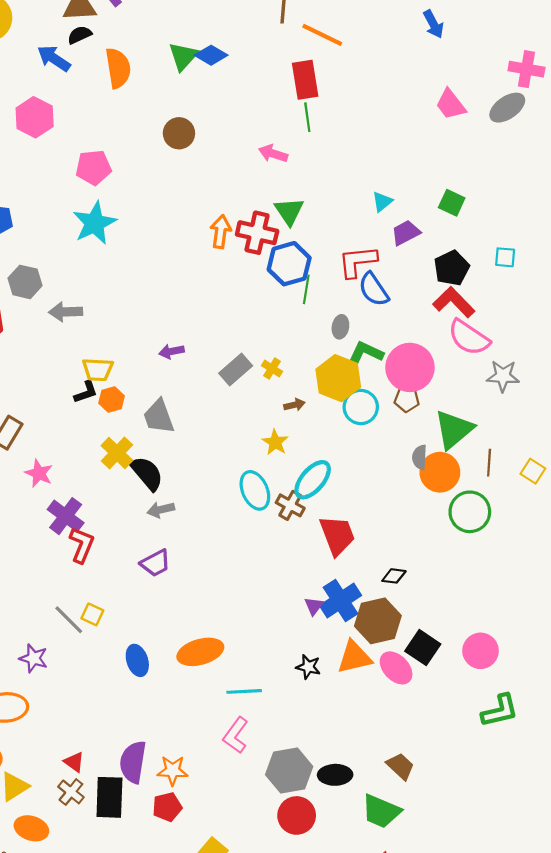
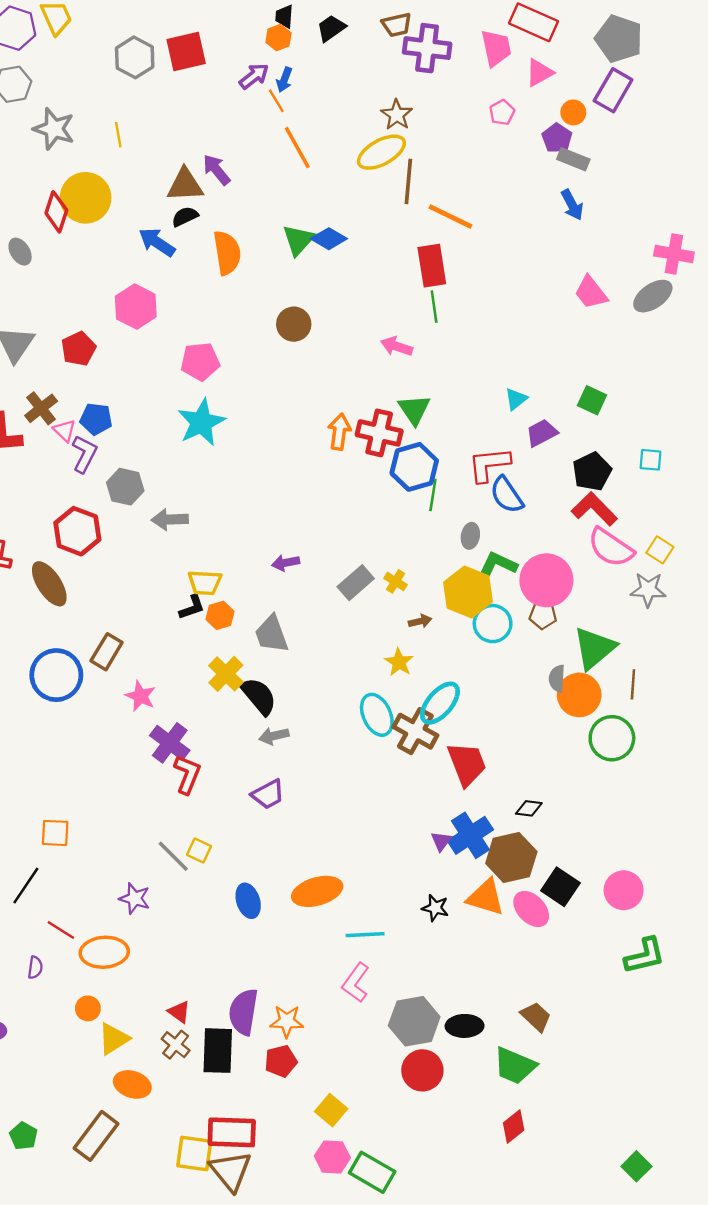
yellow square: (533, 471) -> (660, 550), moved
brown cross: (290, 505) -> (415, 731), size x1.4
orange triangle: (354, 657) -> (486, 897), turned 30

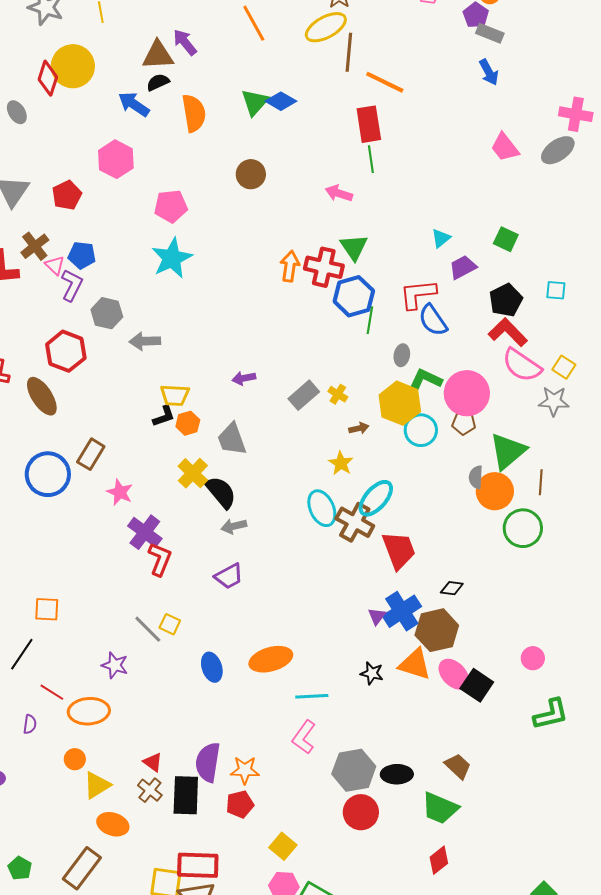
black square: (560, 887) -> (477, 685), moved
pink circle: (624, 890) -> (533, 658), size x0.7

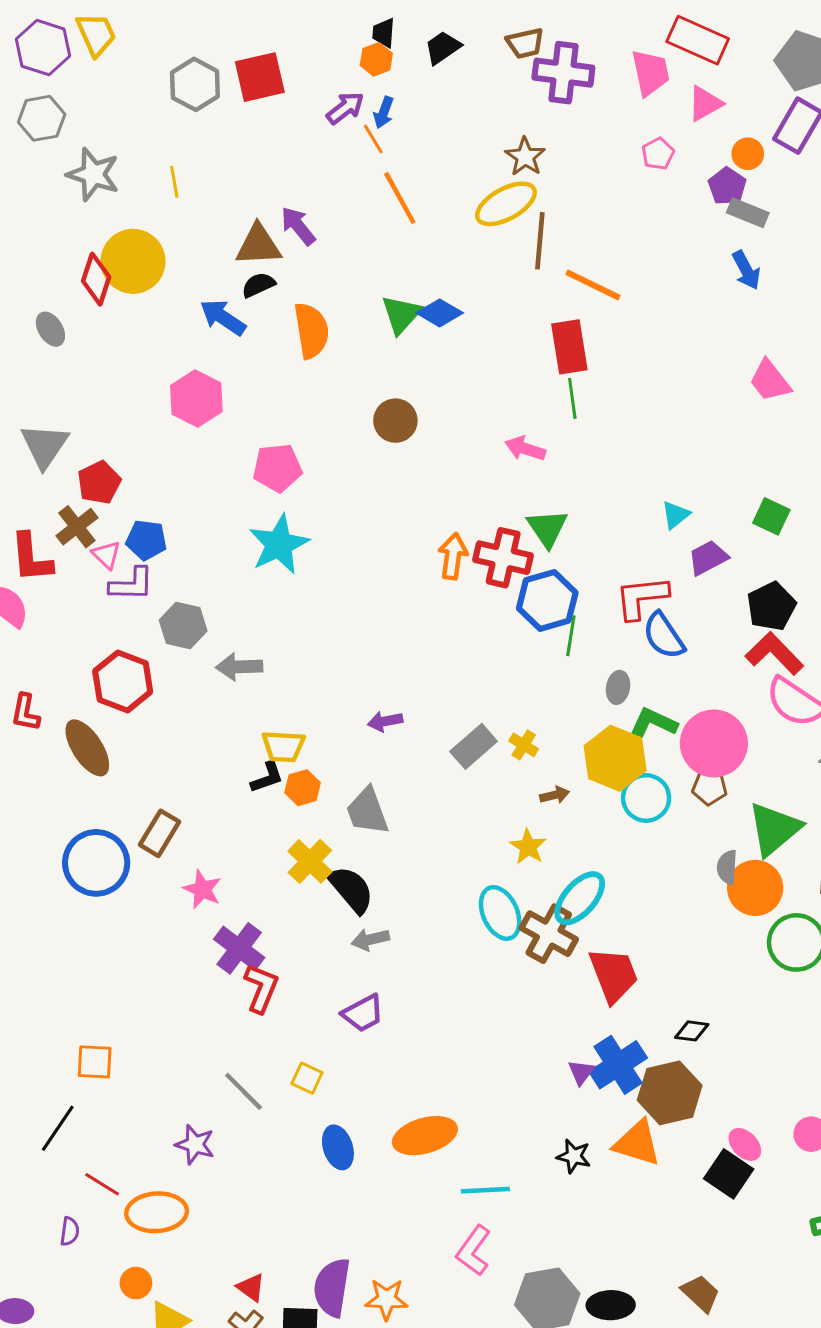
red pentagon: (67, 195) -> (99, 482), moved
purple L-shape: (72, 285) -> (132, 584), turned 64
yellow square: (170, 624) -> (307, 1078), moved
pink ellipse: (454, 674) -> (745, 1144), moved, size x0.7

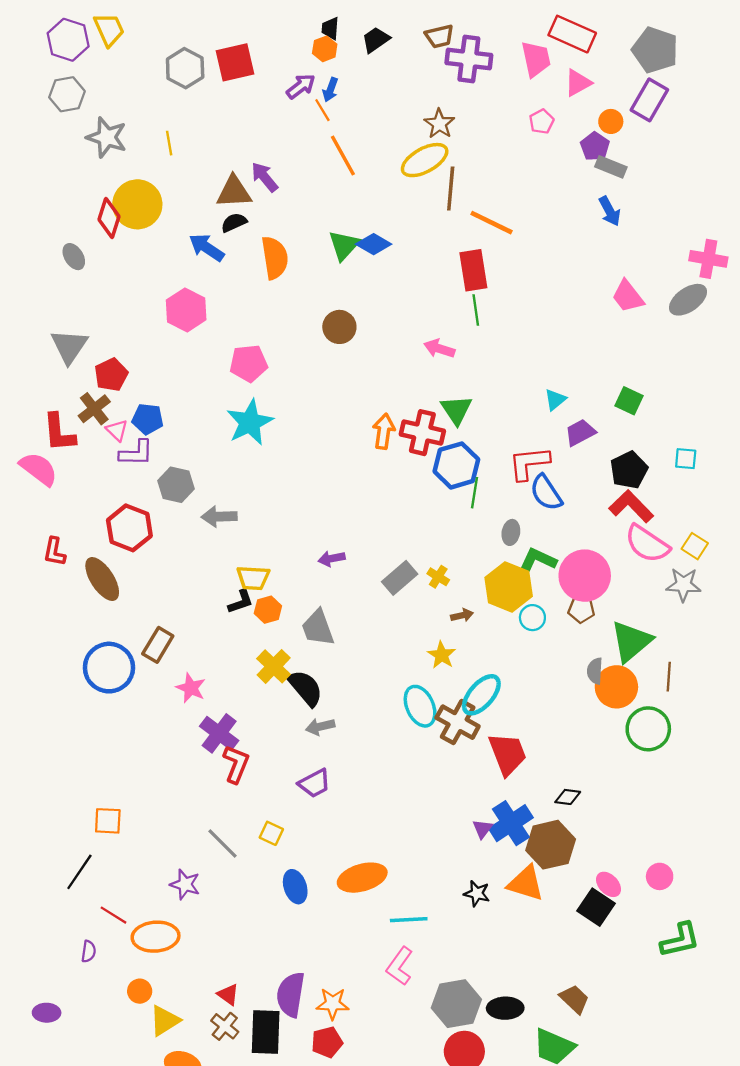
cyan circle: (646, 798) -> (532, 618), size x0.7

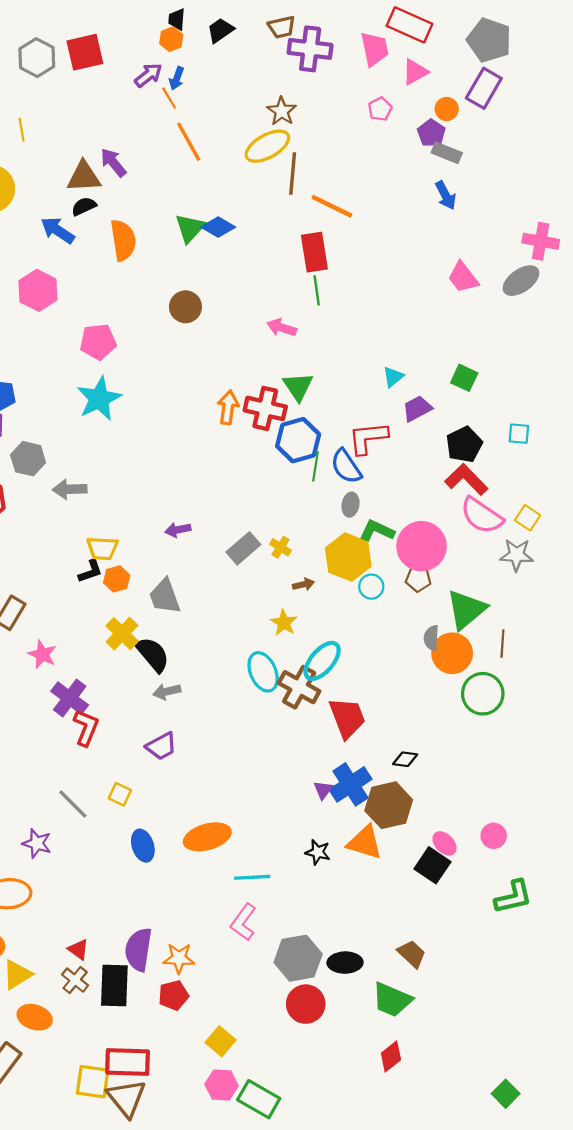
blue semicircle: (546, 493) -> (346, 466), moved

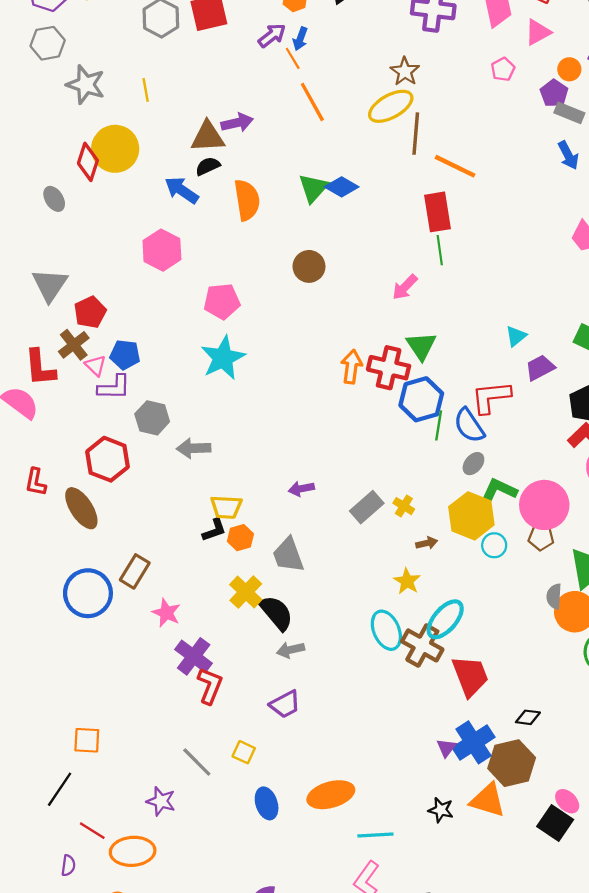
purple arrow: (113, 163) -> (237, 123), turned 116
pink arrow: (282, 328) -> (405, 287), turned -64
gray ellipse: (350, 505) -> (473, 464), turned 30

